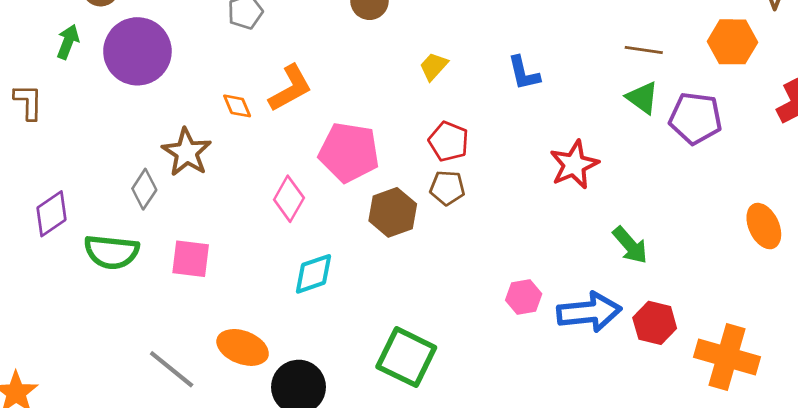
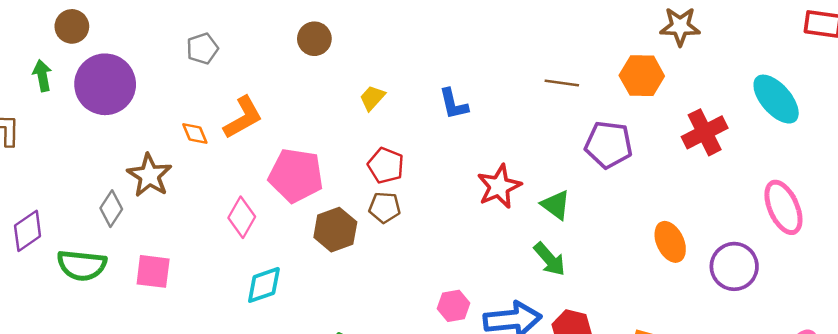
green arrow: (68, 42) -> (42, 76), turned -32
green triangle: (642, 98) -> (556, 205), moved

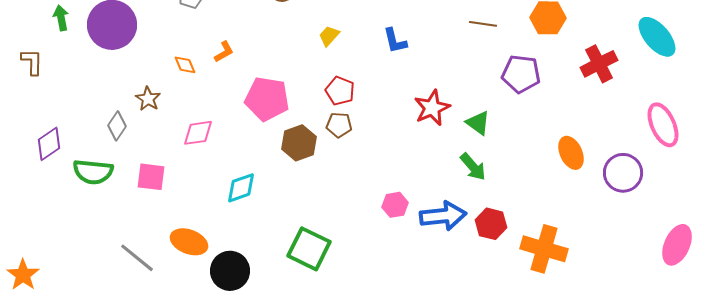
orange L-shape: (243, 118) -> (224, 52), size x0.6
brown star: (149, 175) -> (148, 99), size x0.7
pink diamond: (242, 217) -> (198, 133), moved, turned 52

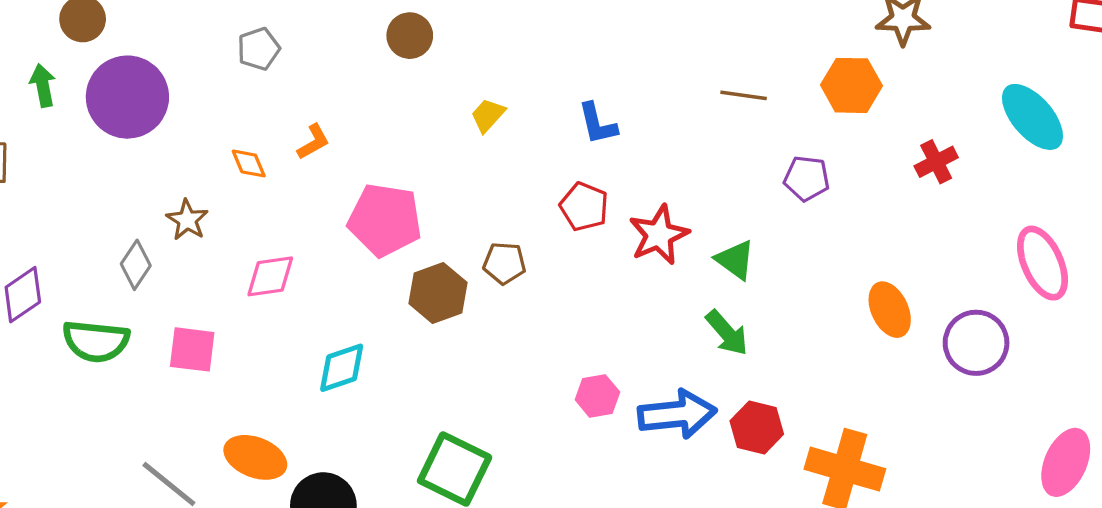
red cross: (599, 64) -> (936, 162), size x0.7
purple pentagon: (521, 74) -> (807, 178), size x0.7
red pentagon: (340, 91) -> (584, 207), moved

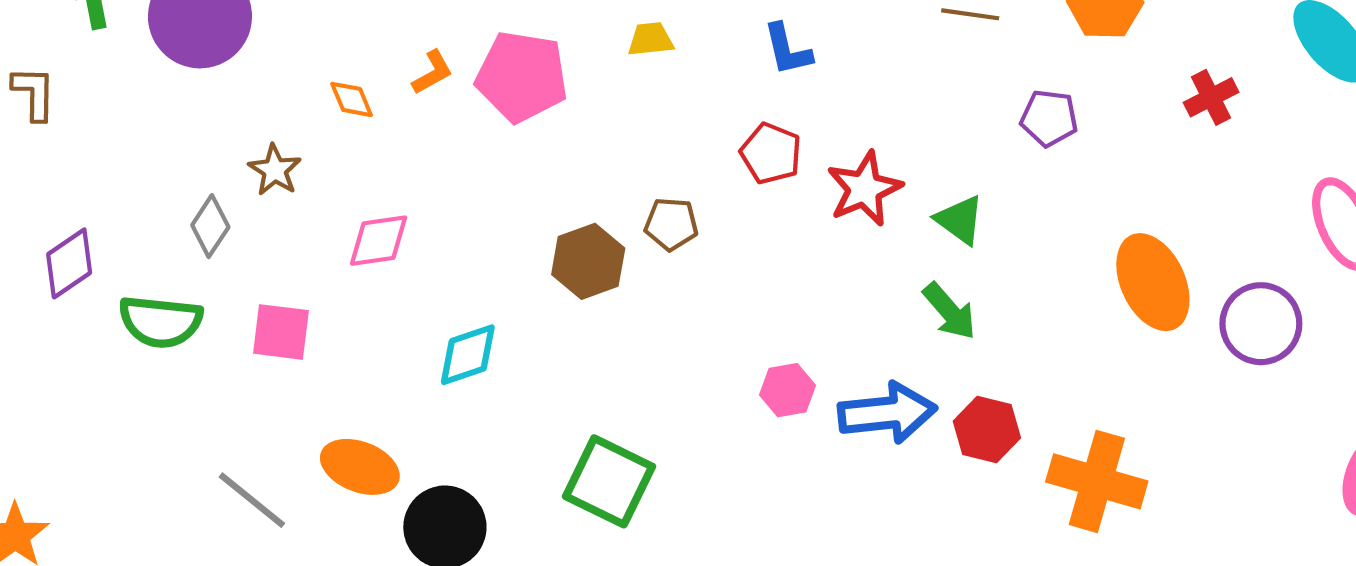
yellow trapezoid: (488, 115) -> (650, 39), turned 42
pink pentagon: (385, 220) -> (522, 77), moved
orange ellipse: (890, 310) -> (1153, 282), size x1.4

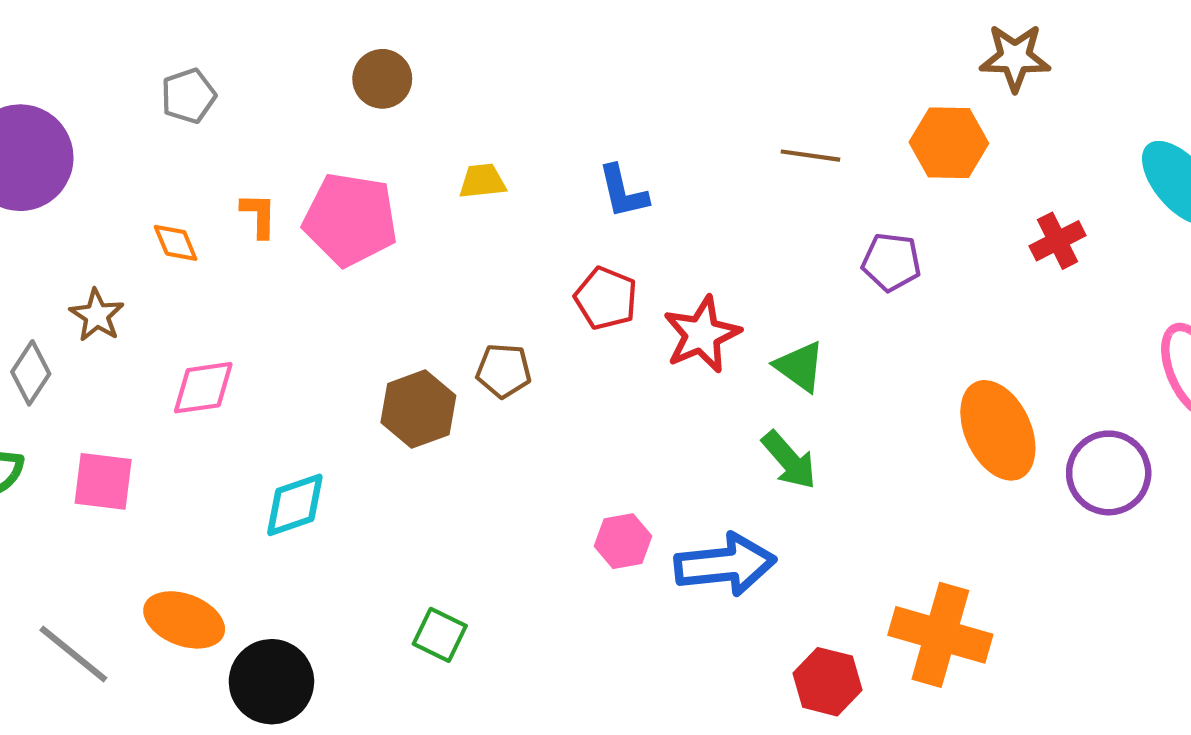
orange L-shape: (433, 72) -> (259, 215), turned -60
red hexagon: (987, 430) -> (827, 682), moved
green square: (609, 481) -> (440, 635), size x0.6

